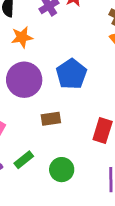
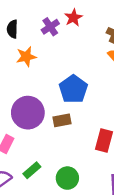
purple circle: (24, 80) -> (28, 113), moved
brown rectangle: (51, 119) -> (62, 120), moved

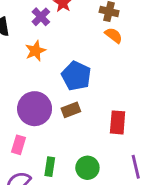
orange star: (26, 57) -> (35, 51), moved
green rectangle: (32, 170) -> (50, 167), turned -30

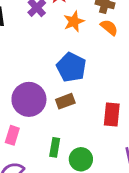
orange star: (35, 51) -> (74, 21), moved
green rectangle: (50, 167) -> (55, 147), moved

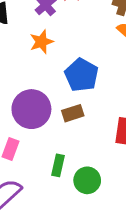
orange star: (74, 21) -> (41, 42), moved

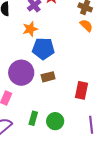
blue pentagon: (81, 75) -> (43, 49), moved, turned -30
green rectangle: (58, 165) -> (33, 118), moved

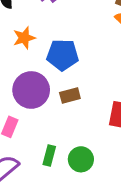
orange star: (30, 29) -> (24, 38), moved

